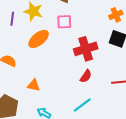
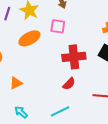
orange triangle: (34, 85) -> (16, 83), turned -48

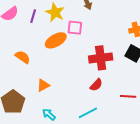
pink square: (58, 26) -> (75, 28), moved

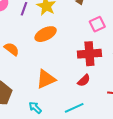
pink square: (75, 28) -> (97, 24), moved, turned -35
orange triangle: (43, 85) -> (46, 79), moved, size x1.5

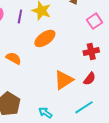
red cross: (89, 54) -> (91, 51), size x0.7
orange triangle: (46, 79) -> (64, 80), moved

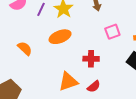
red cross: (91, 51) -> (91, 59), moved

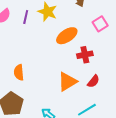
orange ellipse: (60, 37) -> (67, 36), moved
orange semicircle: (25, 48) -> (19, 72), moved, turned -126

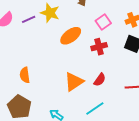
purple line: (26, 17) -> (29, 19), turned 56
red cross: (85, 55) -> (99, 47), moved

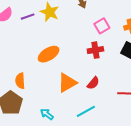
orange ellipse: (71, 36) -> (49, 54), moved
orange semicircle: (25, 75) -> (20, 81), moved

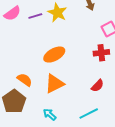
orange semicircle: (20, 81) -> (25, 80), turned 126
orange triangle: (67, 83) -> (55, 84), moved

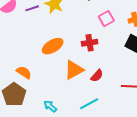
red cross: (101, 53) -> (90, 43), moved
orange triangle: (55, 84) -> (74, 70), moved

